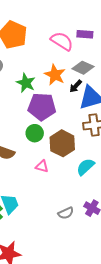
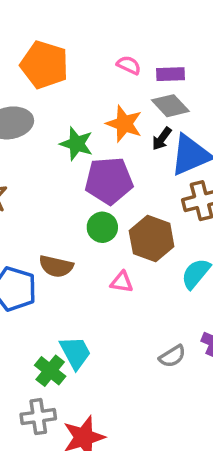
purple rectangle: (85, 34) -> (171, 74), moved
pink semicircle: (62, 41) -> (129, 65), size x0.6
gray diamond: (83, 68) -> (170, 106), turned 30

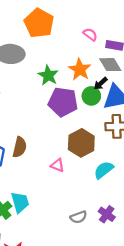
green circle: (102, 227) -> (91, 96), moved
brown semicircle: (56, 266) -> (20, 147), turned -102

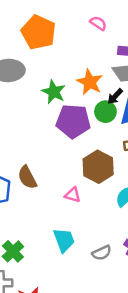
pink semicircle: (90, 34) -> (98, 23), moved
brown semicircle: (20, 147) -> (27, 177), turned 144
cyan trapezoid: (20, 202) -> (64, 240), moved

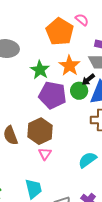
orange pentagon: (38, 32) -> (60, 32), moved
brown hexagon: (98, 167) -> (40, 131), moved
pink triangle: (73, 195) -> (45, 154), turned 40

